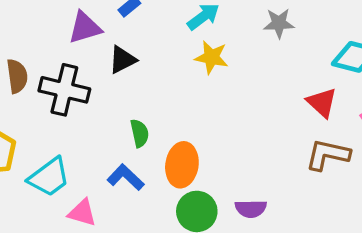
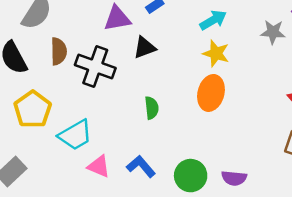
orange ellipse: (182, 165) -> (211, 93), moved
blue L-shape: (126, 177) -> (141, 166), moved

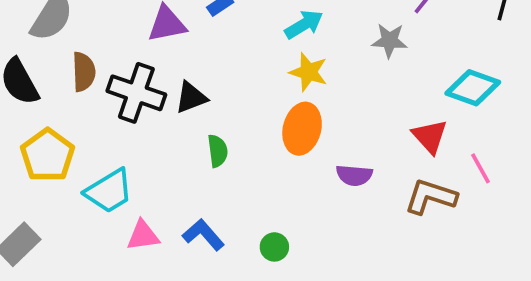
black triangle: (144, 47) -> (191, 97), moved
pink triangle: (99, 166) -> (143, 236), turned -30
green circle: (191, 176) -> (274, 247), size x0.6
purple semicircle: (234, 178) -> (354, 175), moved

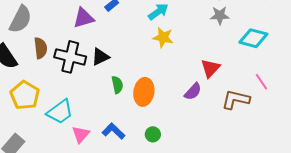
gray star: (389, 41) -> (220, 15), moved
orange ellipse: (302, 129) -> (144, 92), moved
red triangle: (430, 136) -> (210, 68), moved, turned 30
purple semicircle: (354, 175) -> (193, 91), turned -48
pink triangle: (143, 236) -> (81, 134), turned -36

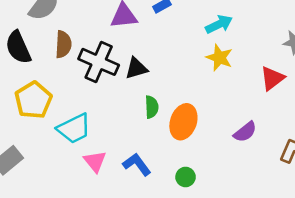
red triangle: (210, 68) -> (272, 78), moved
pink triangle: (81, 134) -> (95, 161), turned -30

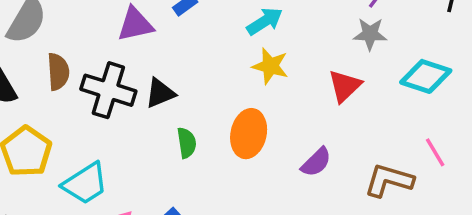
orange ellipse: (183, 122) -> (249, 134), moved

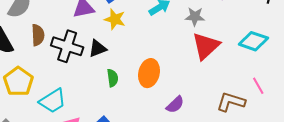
gray star: (370, 34) -> (195, 17), moved
yellow star: (270, 66) -> (115, 19), moved
red triangle: (345, 86) -> (206, 46), size x1.4
purple semicircle: (316, 162) -> (175, 105), moved

